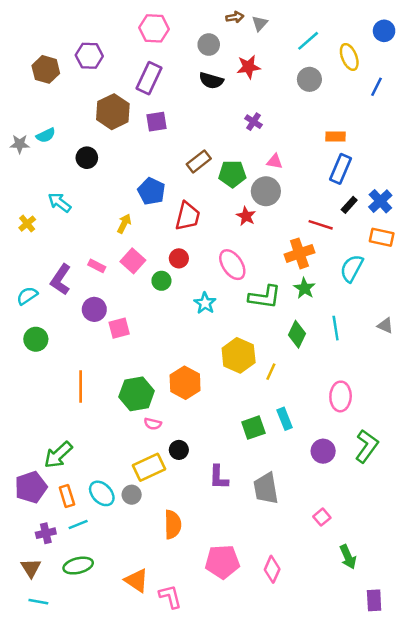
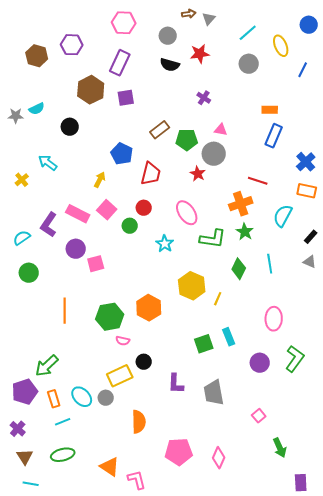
black rectangle: (349, 205) -> (311, 237), moved
pink rectangle: (97, 266) -> (78, 214), size x1.6
purple cross: (46, 533) -> (18, 429), moved, turned -35

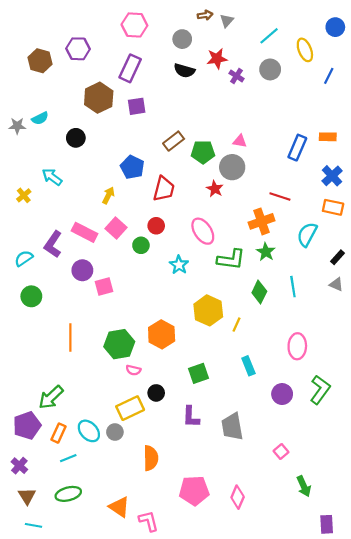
purple cross: (204, 98) -> (236, 76), moved
orange rectangle: (270, 110) -> (328, 137), moved
green square: (204, 344) -> (199, 373), moved
orange rectangle: (54, 399) -> (58, 433), turned 42

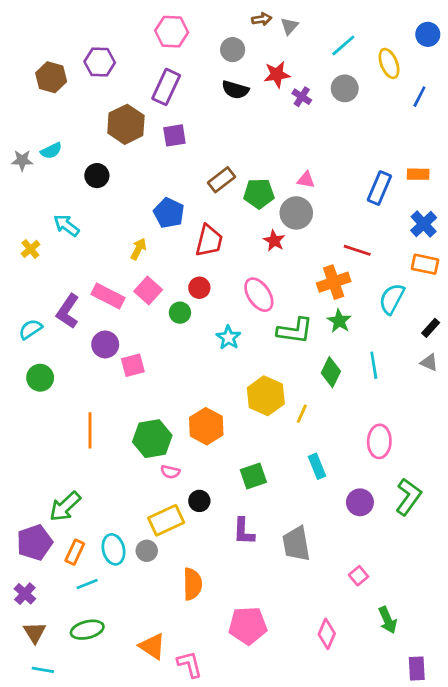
cyan ellipse: (89, 431) -> (114, 549), turned 30
pink diamond: (238, 497) -> (327, 634), moved

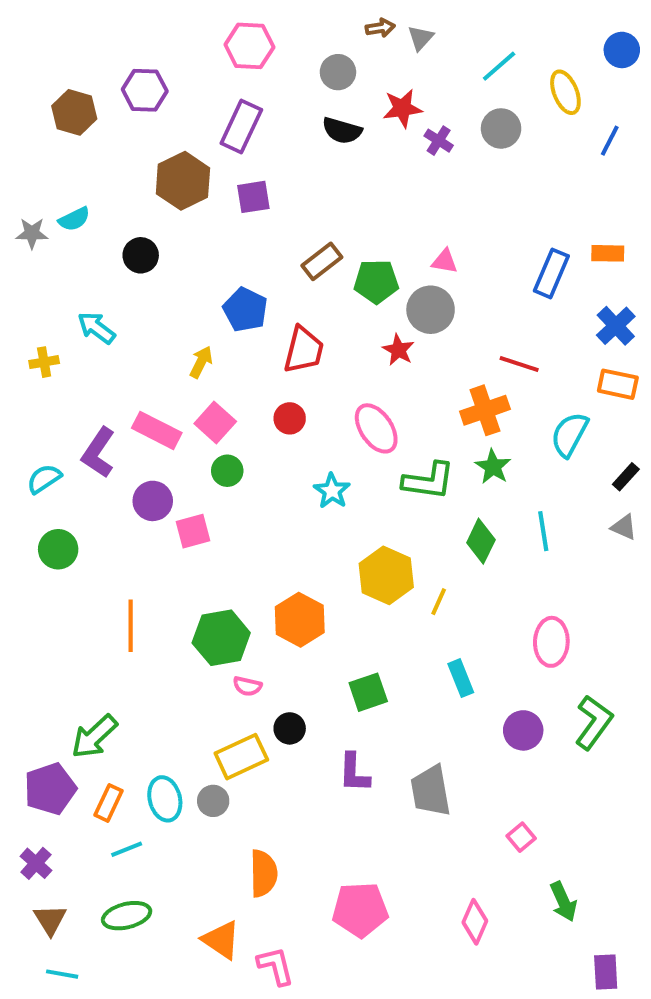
yellow cross: (30, 249) -> (44, 362), turned 30
green circle: (180, 313) -> (227, 471), moved
orange semicircle: (192, 584) -> (263, 873), moved

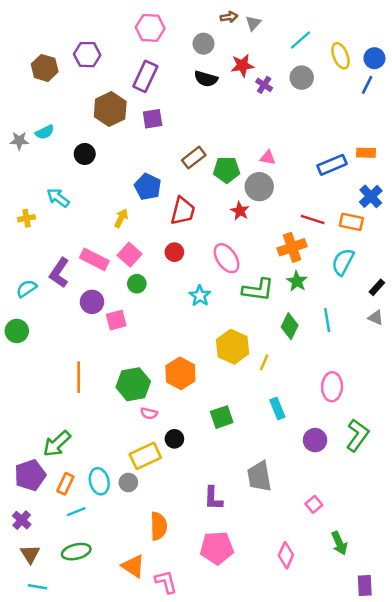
blue circle: (622, 50) -> (374, 58), moved
blue rectangle: (551, 273) -> (332, 165), turned 44
orange rectangle: (618, 384) -> (351, 222), moved
green circle: (58, 549) -> (17, 331), moved
purple L-shape: (354, 773) -> (213, 498), moved

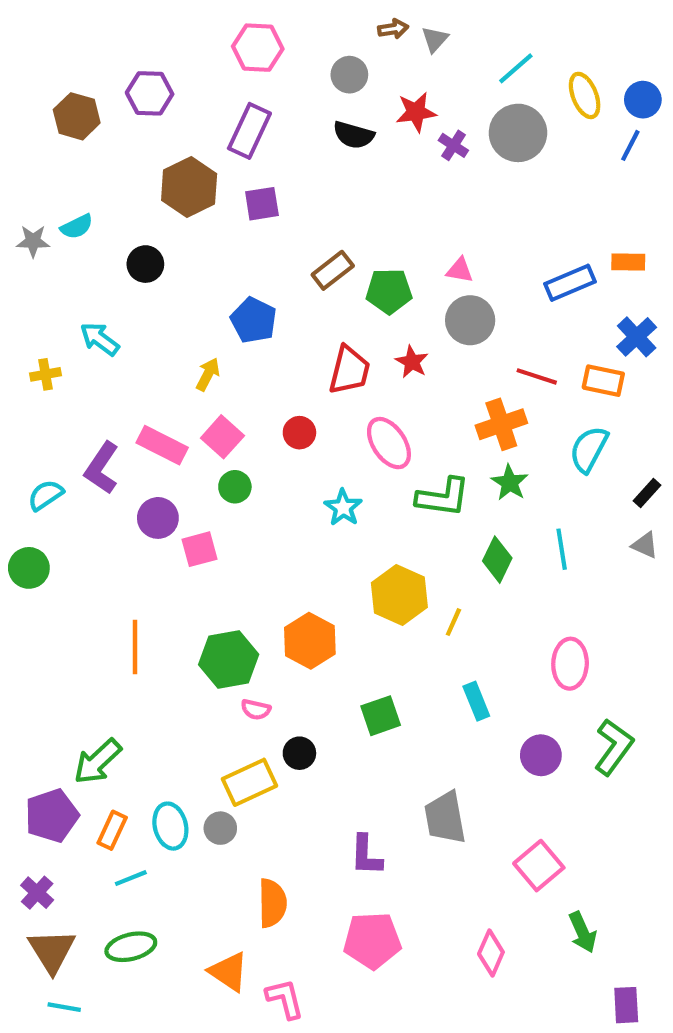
gray circle: (302, 78) -> (518, 133), size x1.4
gray circle: (259, 187) -> (470, 320), moved
red trapezoid: (183, 211) -> (349, 370), moved
pink square: (314, 504) -> (539, 866), size x1.6
brown triangle: (30, 554) -> (52, 951), size x1.4

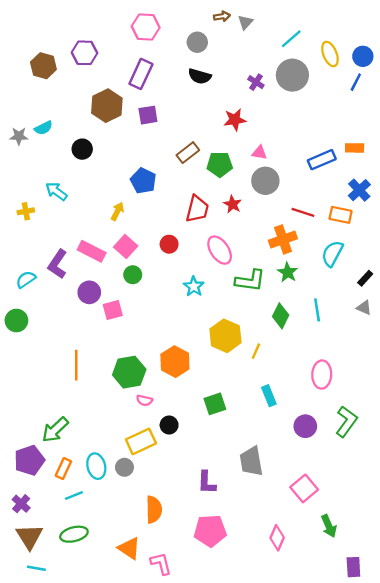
red star: (416, 112) -> (235, 120), moved

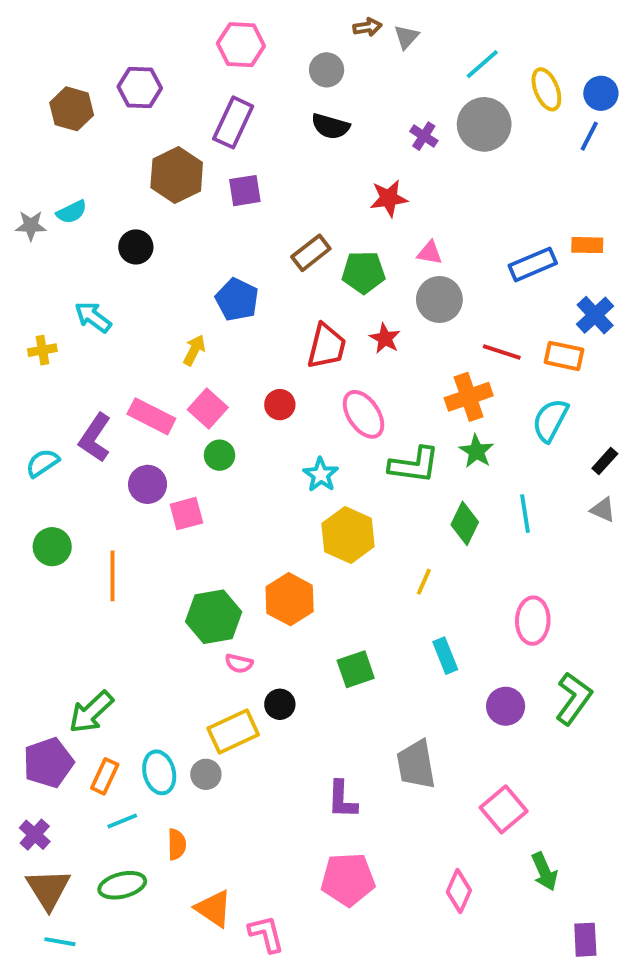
green circle: (16, 321) -> (52, 547), moved
yellow hexagon: (225, 336) -> (348, 535), moved
orange line: (76, 365) -> (112, 576), moved
orange semicircle: (154, 510) -> (177, 844), moved, size x0.7

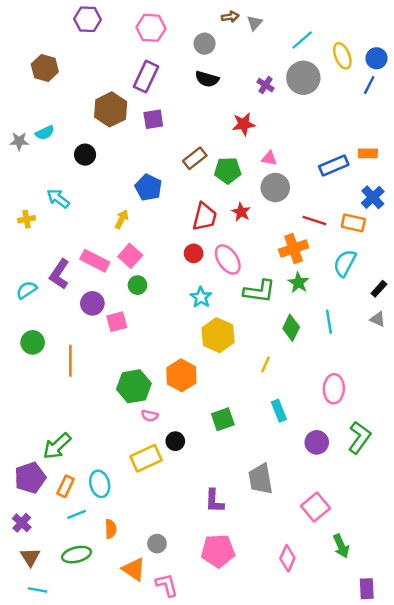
purple hexagon: (140, 87) -> (87, 19), moved
red circle: (280, 405) -> (194, 253), moved
gray circle: (206, 774) -> (157, 544), moved
brown triangle: (48, 889) -> (30, 557), size x0.7

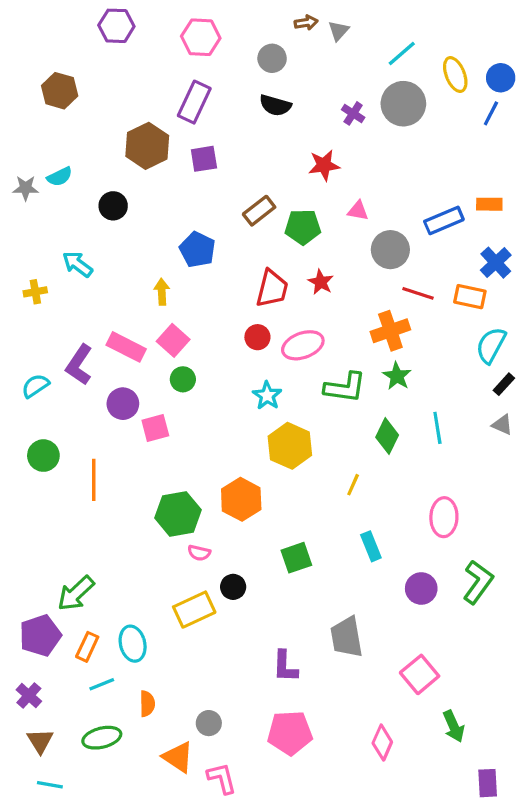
gray circle: (275, 188) -> (390, 250), moved
yellow arrow: (122, 219) -> (162, 292), turned -30
pink ellipse: (228, 259) -> (303, 345), turned -76
cyan semicircle: (345, 263) -> (491, 345), moved

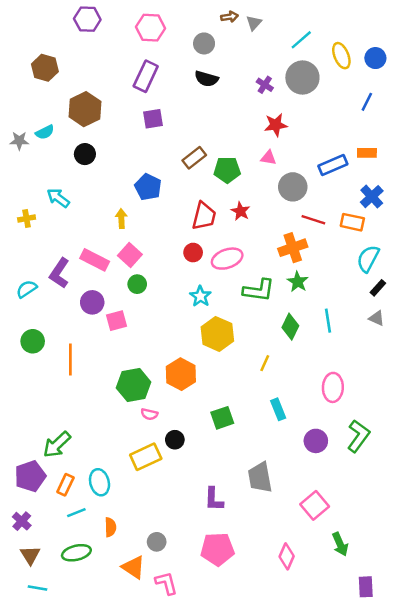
blue line: (491, 113) -> (367, 102), moved
brown hexagon: (147, 146) -> (85, 109), moved
red star: (324, 165) -> (276, 125), moved

